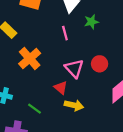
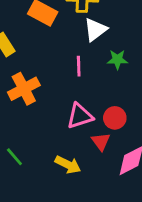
pink triangle: (74, 68) -> (80, 116), turned 42
red triangle: (61, 88) -> (101, 141), moved

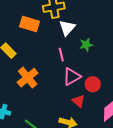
pink triangle: (80, 116) -> (72, 77), moved
red triangle: (101, 141) -> (79, 101), moved

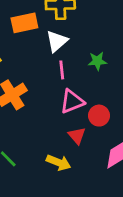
orange rectangle: (30, 24) -> (24, 23), turned -36
white triangle: (67, 28) -> (57, 41), moved

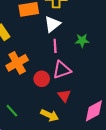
red circle: (99, 116) -> (42, 79), moved

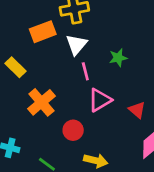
red circle: (42, 79) -> (73, 130), moved
red triangle: (64, 96) -> (137, 110), moved

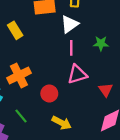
orange cross: (41, 102) -> (19, 75), moved

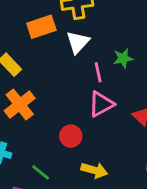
pink line: (71, 48) -> (98, 72), moved
orange cross: (19, 75) -> (20, 104), moved

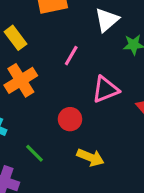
white triangle: (78, 42) -> (107, 20), moved
pink line: (98, 72) -> (71, 56), moved, turned 36

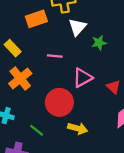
pink line: (71, 56) -> (55, 56), turned 72
red circle: (70, 119) -> (59, 102), size x1.6

